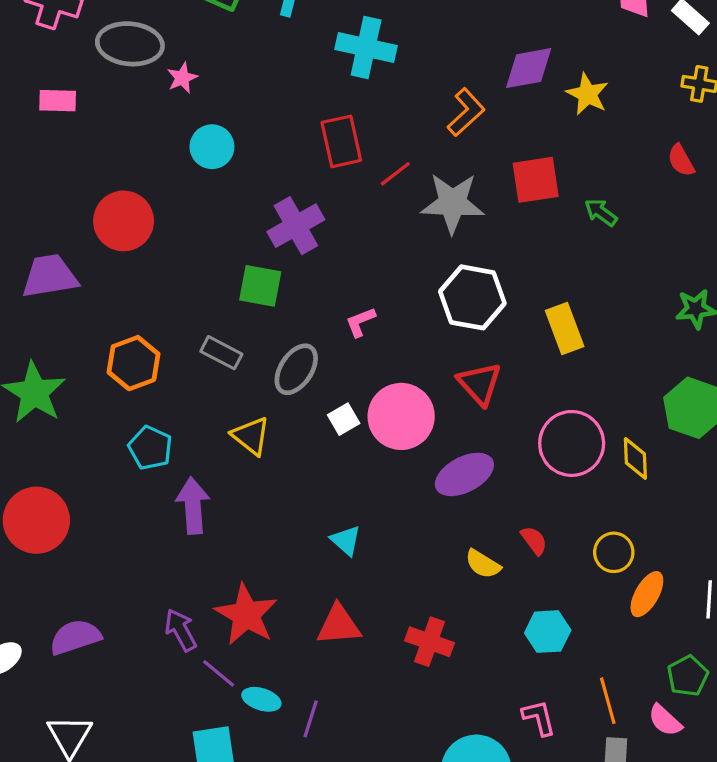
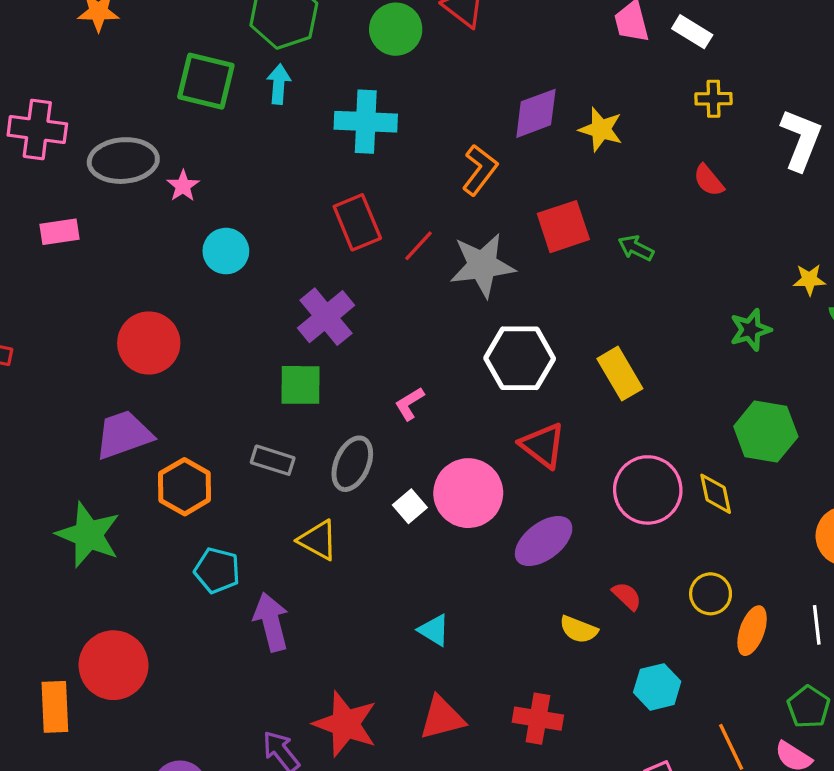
purple trapezoid: (50, 276) -> (124, 435), moved

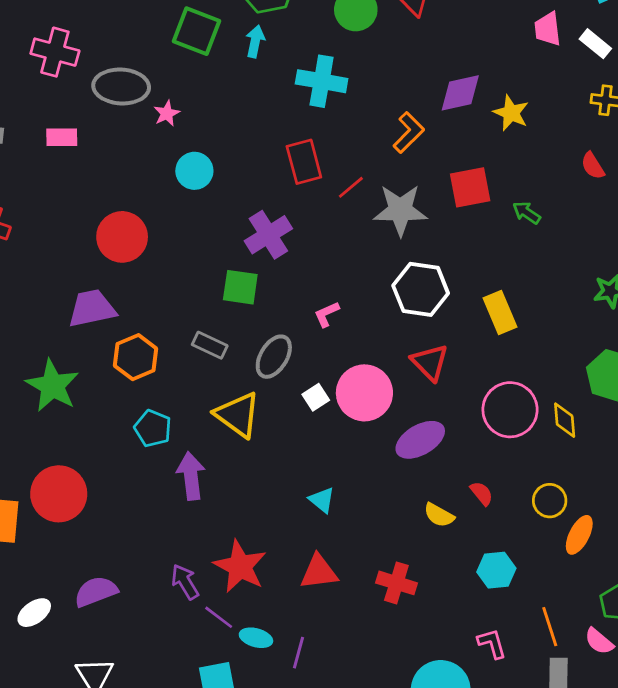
yellow triangle: (318, 540) -> (238, 415), size x1.4

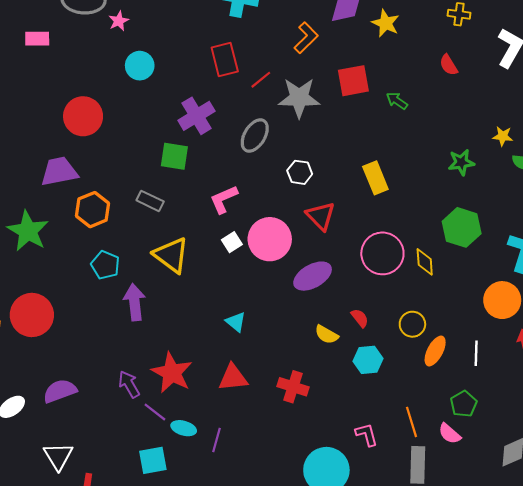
white hexagon: (421, 289) -> (300, 172), moved, size x0.6
pink L-shape: (327, 314) -> (224, 199), moved, size x1.4
gray ellipse: (274, 357) -> (255, 136), moved
cyan hexagon: (496, 570) -> (368, 360), moved

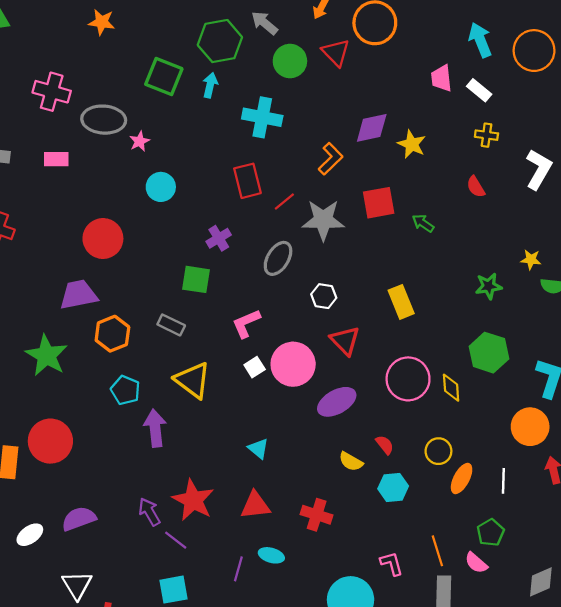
purple cross: (197, 116) -> (219, 238), size x0.7
cyan ellipse: (184, 428) -> (271, 555), moved

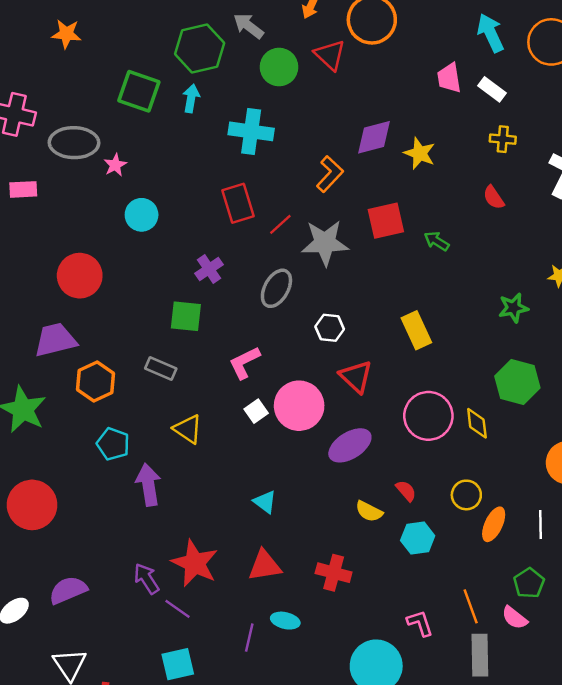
yellow triangle: (193, 380) -> (188, 429), size x0.7

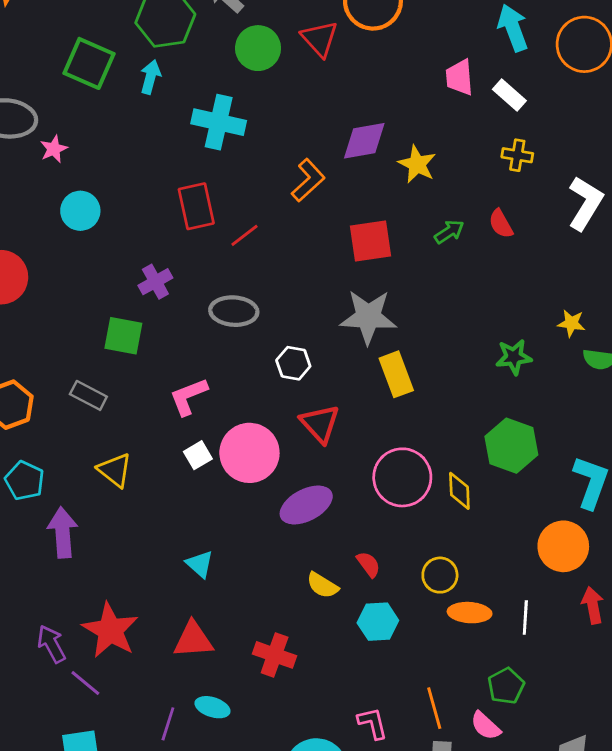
green arrow: (437, 241) -> (449, 232), moved, turned 110
gray star: (325, 243) -> (368, 317), moved
gray ellipse: (276, 288) -> (234, 311), turned 60
orange ellipse: (494, 524) -> (470, 613), turned 64

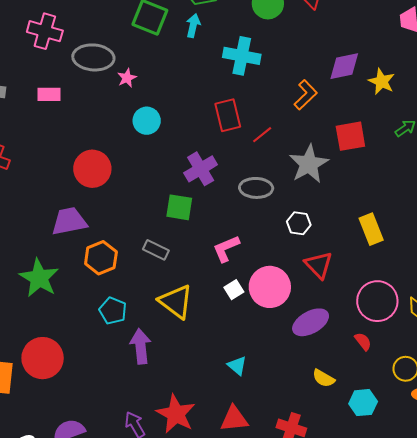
purple cross: (155, 282) -> (201, 169), size x1.4
gray star: (368, 317) -> (309, 164), moved, turned -30
yellow triangle: (115, 470) -> (176, 302), size x1.4
red semicircle: (368, 564) -> (363, 341), moved

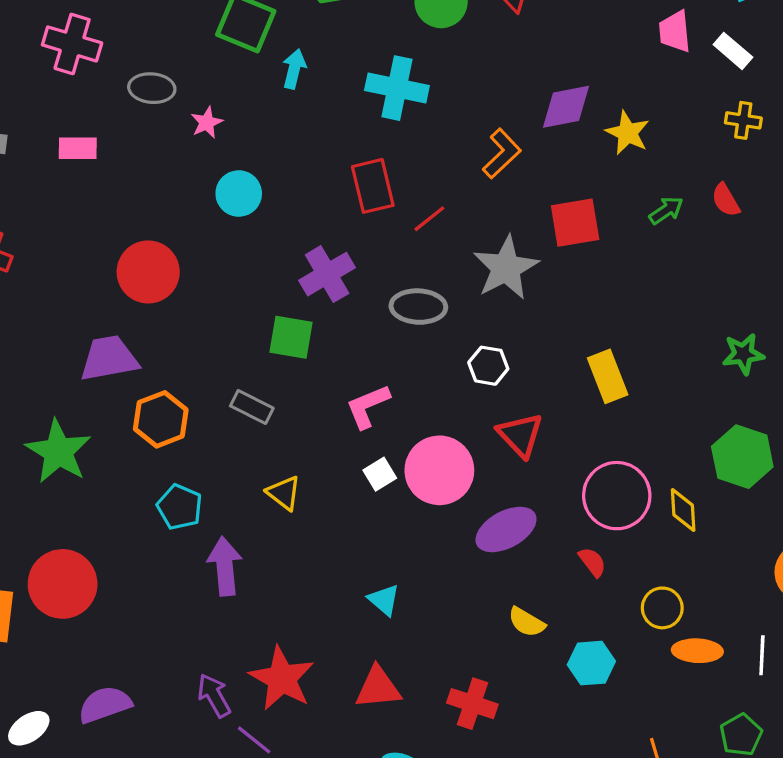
cyan arrow: (193, 26) -> (294, 69), moved
gray ellipse: (93, 57) -> (152, 88), size x0.7
yellow triangle: (176, 302) -> (284, 493), size x0.6

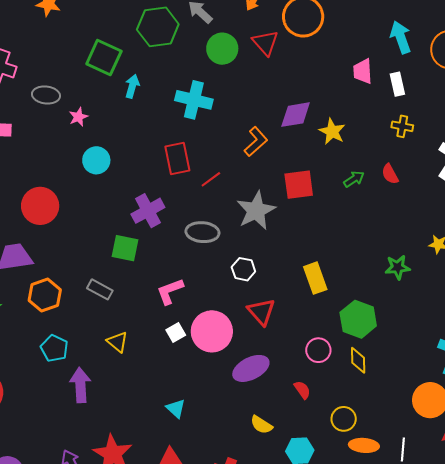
white rectangle: (733, 51) -> (397, 84), turned 35
green hexagon: (742, 457) -> (358, 319), moved
pink circle: (617, 496) -> (318, 350), size x0.6

